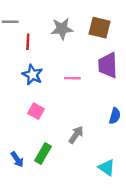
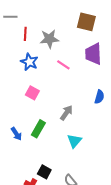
gray star: (62, 29) -> (49, 39), moved
pink line: (72, 78) -> (63, 65), turned 32
cyan triangle: (107, 168) -> (74, 141), moved, turned 35

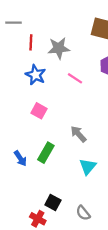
gray arrow: (66, 113) -> (78, 134), turned -77

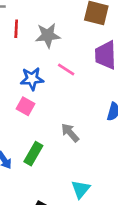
blue star: (35, 75) -> (32, 79), moved, turned -30
cyan triangle: (88, 167) -> (81, 189), moved

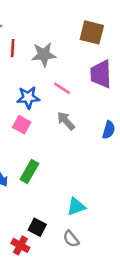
gray arrow: (70, 133) -> (66, 121), moved
cyan triangle: (81, 189) -> (76, 206), turned 30

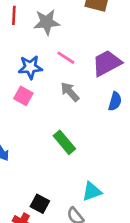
purple trapezoid: (101, 74) -> (107, 63), moved, turned 64
green rectangle: (29, 171) -> (64, 142), moved, turned -70
cyan triangle: (76, 206) -> (92, 192), moved

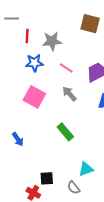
blue star: (30, 67) -> (34, 63), moved
pink square: (23, 96) -> (34, 97), size x1.5
black square: (40, 204) -> (47, 178), turned -32

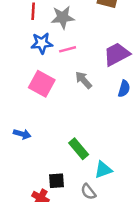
pink line: (66, 68) -> (68, 49), moved, turned -48
green rectangle: (65, 132) -> (79, 149), moved
blue arrow: (18, 139) -> (22, 134), turned -40

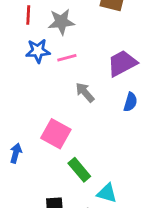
pink square: (42, 84) -> (56, 134), moved
blue arrow: (22, 134) -> (16, 153), turned -91
cyan triangle: (103, 170) -> (107, 193), turned 36

